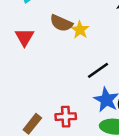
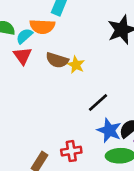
red triangle: (24, 37) -> (23, 56), moved

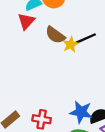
black line: (98, 102) -> (86, 38), moved
blue star: (109, 130) -> (81, 112), turned -30

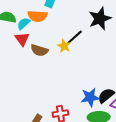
brown semicircle: (55, 35) -> (39, 50), moved

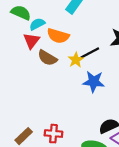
orange semicircle: (38, 16) -> (58, 36), moved
blue star: (90, 97) -> (94, 82), moved

